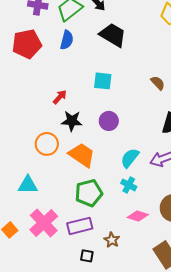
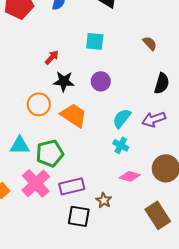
green pentagon: (89, 193) -> (50, 153), moved
black square: (87, 256) -> (79, 216), size x1.6

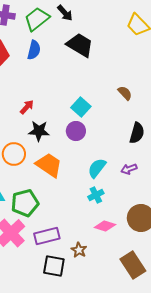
cyan square: (95, 41) -> (81, 107), moved, turned 36
purple arrow: (154, 119) -> (129, 169), size x0.7
cyan cross: (121, 145) -> (96, 195), turned 35

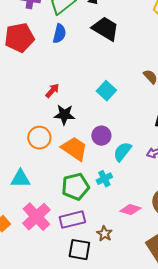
purple circle: (76, 131) -> (101, 136), moved
cyan cross: (96, 195) -> (104, 179), moved
green pentagon: (25, 203) -> (75, 187), moved

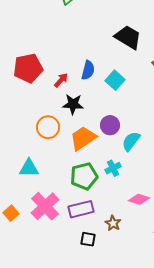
black trapezoid: (105, 29) -> (128, 37), moved
blue semicircle: (59, 34) -> (88, 70), moved
red pentagon: (19, 38) -> (28, 68), moved
orange trapezoid: (74, 149) -> (83, 138), turned -68
black square: (79, 250) -> (88, 239), size x0.7

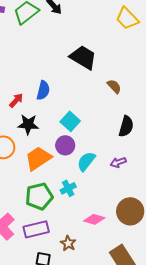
cyan square: (115, 80) -> (70, 121), moved

